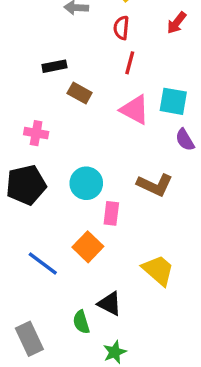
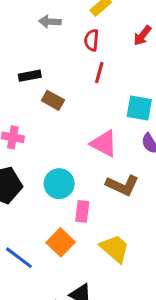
pink triangle: (135, 110) -> (104, 144), moved
yellow trapezoid: (158, 270) -> (115, 248), moved

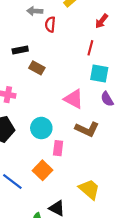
red semicircle: (92, 40) -> (50, 24), moved
red line: (99, 73) -> (90, 48), moved
yellow trapezoid: (115, 248) -> (89, 189), moved

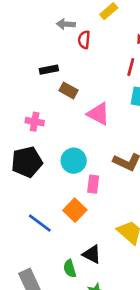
pink triangle: (74, 99) -> (98, 114), moved

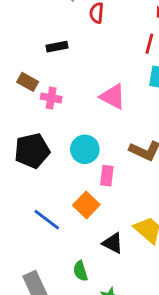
brown rectangle: (68, 90) -> (28, 82), moved
pink cross: (35, 122) -> (51, 98), moved
black triangle: (92, 254) -> (113, 243), moved

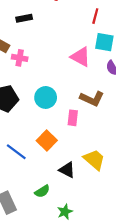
pink triangle: (113, 96) -> (81, 57), moved
pink rectangle: (107, 176) -> (73, 118), moved
green semicircle: (80, 271) -> (42, 191), turned -105

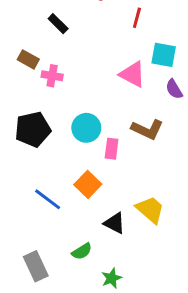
red line: (95, 16) -> (137, 18), moved
black rectangle: (24, 18) -> (58, 24), turned 56
pink rectangle: (73, 118) -> (112, 149), moved

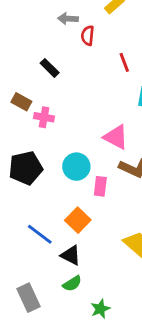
red line: (137, 18) -> (124, 62), turned -36
pink triangle: (132, 74) -> (116, 137), moved
black triangle: (115, 223) -> (71, 255), moved

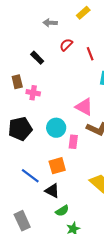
red semicircle: (88, 36) -> (66, 45), moved, turned 40
brown rectangle: (21, 102) -> (17, 82), turned 48
orange square: (78, 220) -> (57, 166), turned 30
green semicircle: (72, 283) -> (62, 211), moved

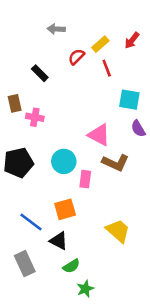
yellow rectangle: (83, 13) -> (100, 44), moved
gray rectangle: (22, 221) -> (25, 264), moved

